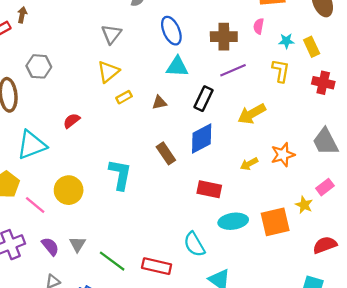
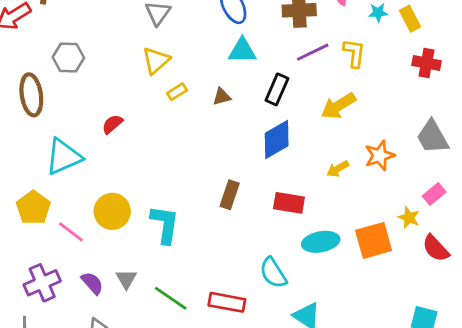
yellow L-shape: (281, 71) -> (354, 53), moved
brown rectangle: (166, 153) -> (230, 195), moved, turned 55
cyan L-shape: (120, 174) -> (165, 224), moved
red semicircle: (325, 245) -> (436, 248), moved, turned -110

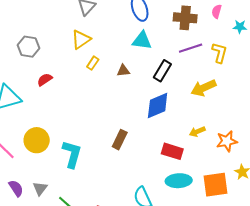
gray hexagon: (68, 58) -> (28, 47), moved
yellow rectangle: (177, 92) -> (93, 63), turned -32
orange star: (380, 156) -> (227, 141), moved
red rectangle: (289, 203) -> (172, 151), moved

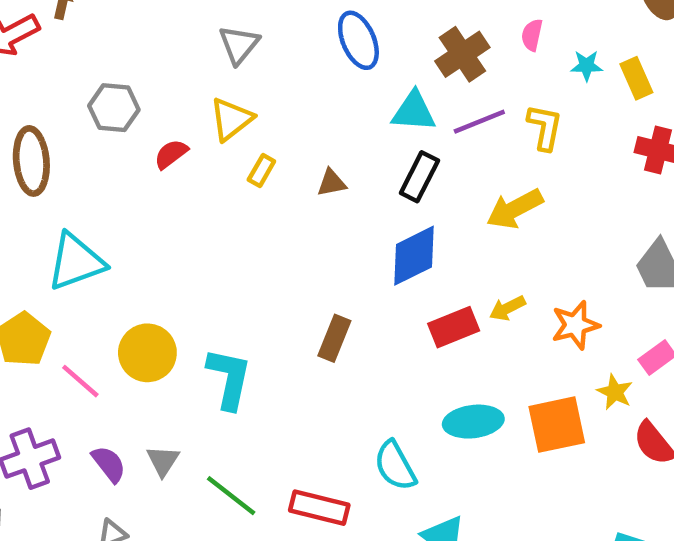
brown cross: (185, 18) -> (462, 54), turned -35
cyan triangle: (142, 41) -> (414, 111), moved
gray hexagon: (28, 47) -> (114, 108), moved
red semicircle: (45, 80) -> (171, 154), moved
red rectangle: (172, 151) -> (454, 327), moved, turned -35

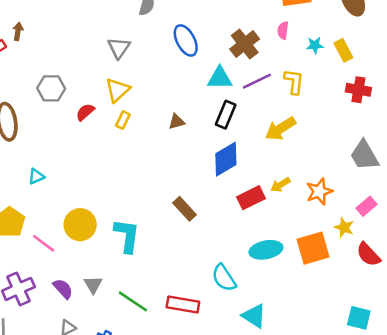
yellow rectangle: (261, 170) -> (123, 120), moved
cyan triangle: (76, 262) -> (36, 176), size x0.5
brown rectangle: (334, 338) -> (184, 209), turned -60

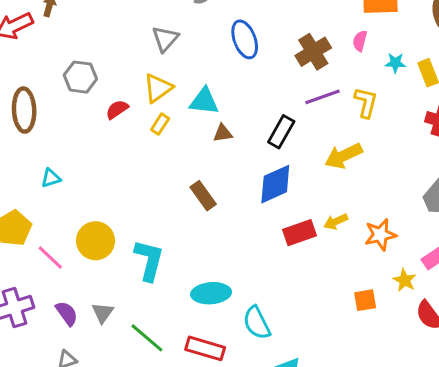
cyan triangle: (220, 78) -> (204, 101), moved
brown rectangle: (184, 209) -> (203, 196), moved
orange square: (313, 248) -> (365, 300), size x0.6
cyan ellipse: (266, 250) -> (211, 293), moved

